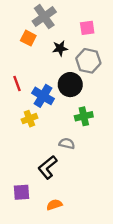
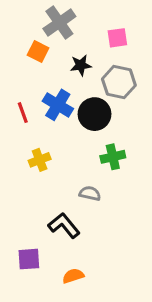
blue cross: (43, 96) -> (58, 105), moved
black L-shape: (48, 167) -> (64, 225), turned 90

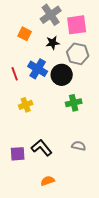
gray cross: (59, 23) -> (51, 15), moved
pink square: (117, 38) -> (77, 25), size x1.5
gray semicircle: (90, 193) -> (79, 146), moved
purple square: (29, 259) -> (18, 154), moved

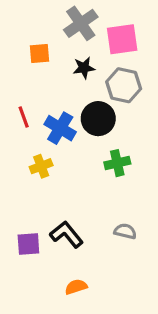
orange square: (25, 34) -> (40, 54), turned -32
blue cross: (38, 69) -> (60, 128), moved

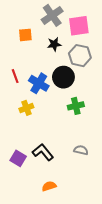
purple square: (28, 244) -> (18, 158), turned 35

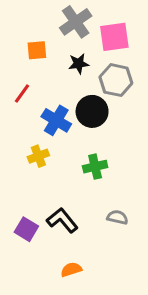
red line: (15, 76) -> (22, 94), moved, turned 56
green cross: (76, 106) -> (95, 167), moved

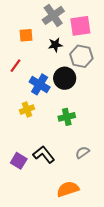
gray semicircle: (117, 217) -> (82, 152), turned -48
orange semicircle: (71, 270) -> (68, 189), moved, size x1.5

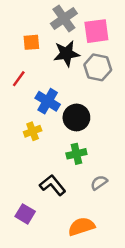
black star: (55, 45) -> (66, 54), size x1.5
black circle: (65, 78) -> (76, 117), moved
green cross: (67, 117) -> (76, 154), moved
purple square: (19, 161) -> (25, 214), moved

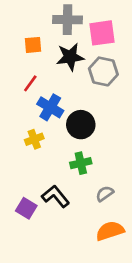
gray cross: (64, 19) -> (67, 20), turned 36
red line: (19, 79) -> (30, 83), moved
purple square: (25, 214) -> (26, 208), moved
orange semicircle: (81, 226) -> (110, 231), moved

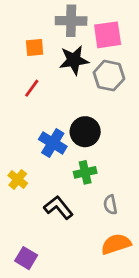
blue cross: (50, 107) -> (53, 143), moved
yellow cross: (34, 139) -> (18, 179), moved, turned -30
gray semicircle: (105, 194) -> (110, 205), turned -66
purple square: (26, 208) -> (26, 258), moved

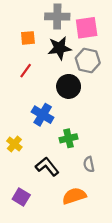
black circle: (85, 132) -> (69, 86), moved
orange semicircle: (116, 244) -> (74, 196), moved
purple square: (26, 258) -> (21, 197), moved

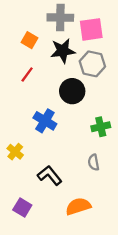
orange square: (28, 38) -> (29, 40), turned 35
green cross: (69, 138) -> (101, 127), moved
gray semicircle: (89, 164) -> (94, 162), moved

